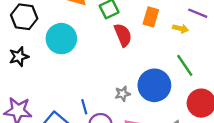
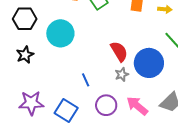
red semicircle: (123, 35) -> (119, 51), moved
blue line: (84, 107) -> (86, 80), moved

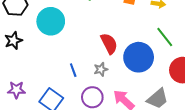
gray star: (122, 74) -> (101, 69), moved
purple star: (31, 103) -> (16, 90), size x0.7

